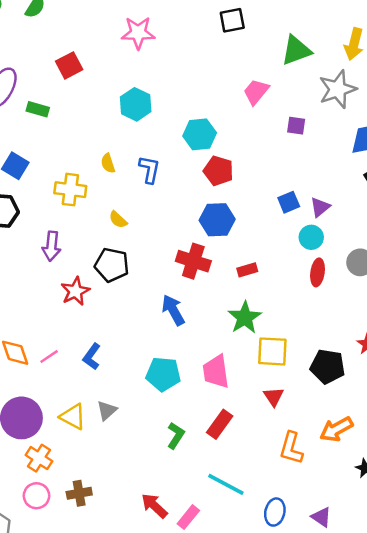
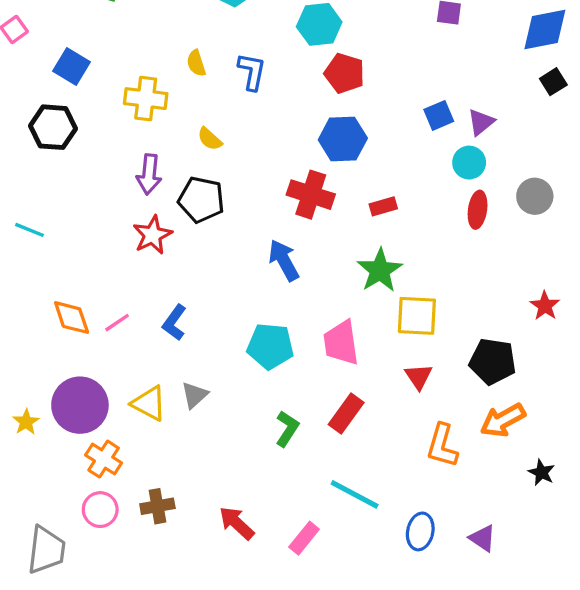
purple arrow: (52, 246) -> (149, 174), moved
black pentagon: (328, 367) -> (493, 361), moved
red arrow: (154, 506) -> (237, 523), moved

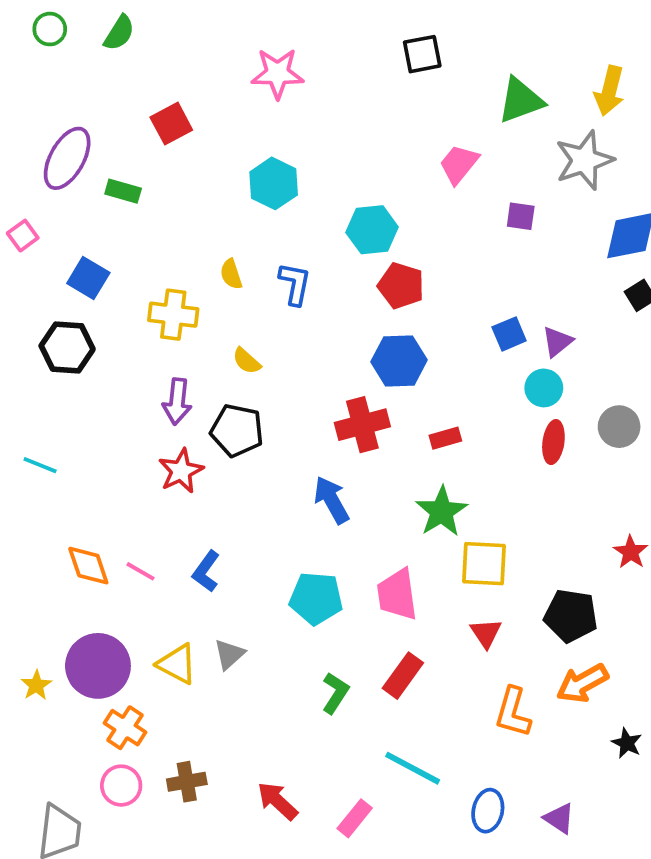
red cross: (311, 195) -> (362, 425), turned -33
pink line: (117, 323) -> (140, 571), turned 64

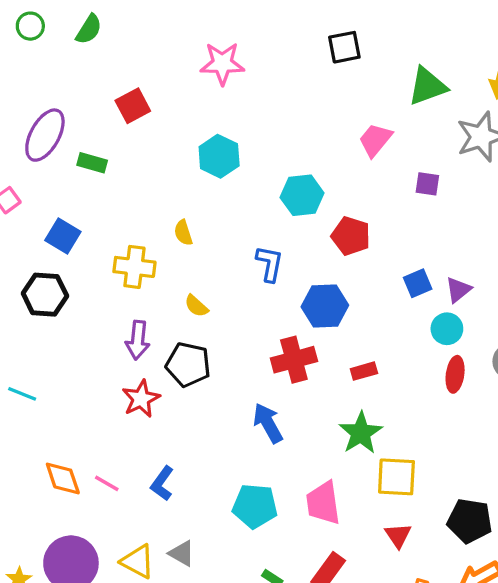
blue L-shape: (295, 284) -> (270, 264), moved
red pentagon: (401, 286) -> (351, 236), moved
gray triangle: (229, 654) -> (182, 553), turned -48

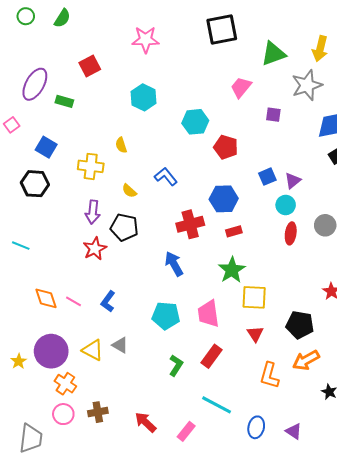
black square: (344, 47) -> (222, 29), size x1.5
blue L-shape: (270, 264) -> (166, 177), moved, turned -50
blue hexagon: (325, 306) -> (224, 199), moved

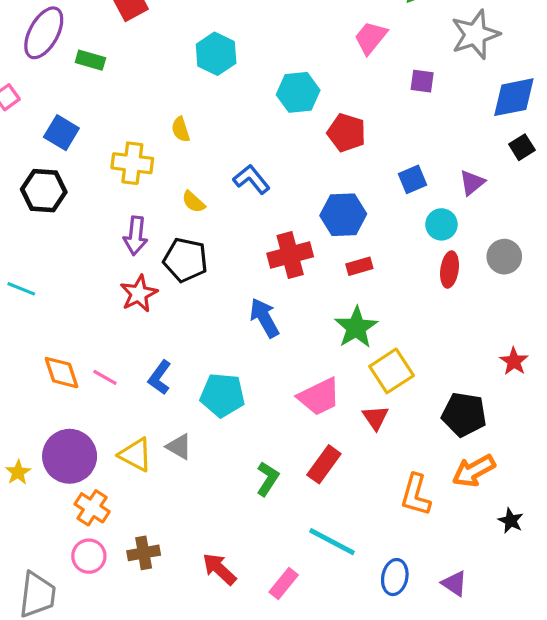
purple triangle: (293, 181) -> (472, 183), moved
yellow square: (254, 297) -> (392, 371), turned -36
pink trapezoid: (208, 314) -> (319, 397), turned -108
cyan pentagon: (166, 316) -> (222, 395), moved
red triangle: (255, 334) -> (375, 418), moved

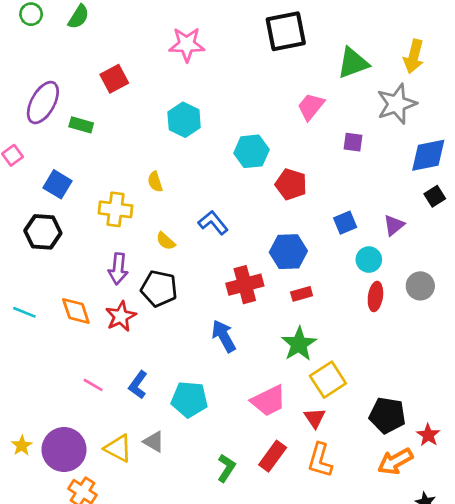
red star: (514, 361) -> (428, 435), moved
orange diamond: (61, 373) -> (76, 311), moved
yellow star: (18, 472) -> (22, 446), moved
orange L-shape: (416, 495) -> (320, 460), moved

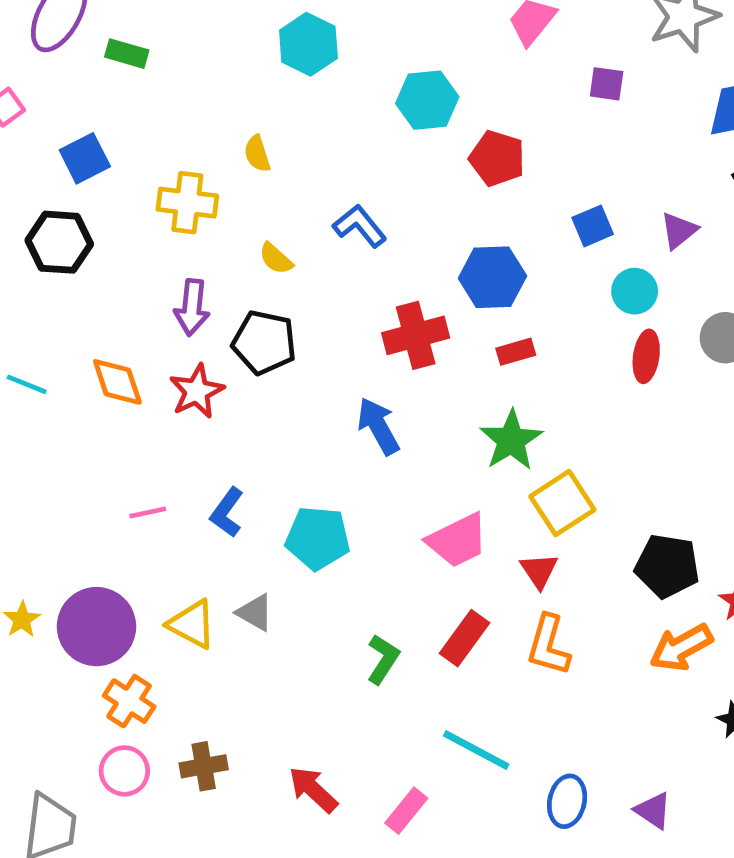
blue square: (57, 184) -> (85, 158), turned 32
pink line: (93, 385) -> (148, 512), turned -42

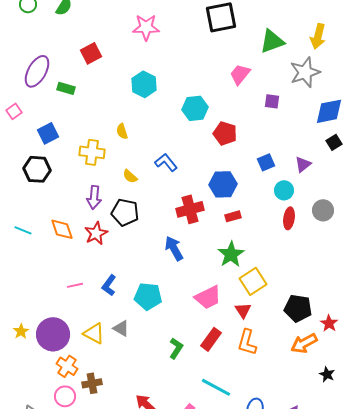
brown cross: (204, 766) -> (92, 383), moved

